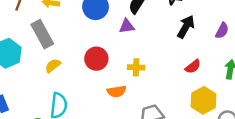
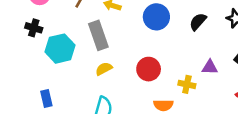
purple triangle: (127, 26) -> (210, 67), moved

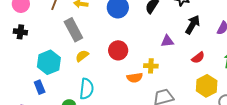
cyan hexagon: (60, 49) -> (49, 62), moved
yellow cross: (187, 84) -> (151, 66), moved

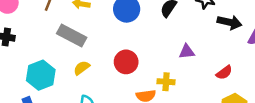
black arrow: (193, 25) -> (230, 22), moved, turned 72
gray rectangle: (73, 30) -> (72, 35), turned -35

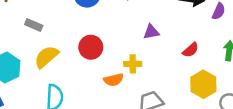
gray rectangle: (72, 35) -> (34, 25), size x0.6
yellow semicircle: (82, 68) -> (46, 57), size x1.5

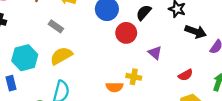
purple triangle: (151, 32) -> (155, 53), turned 40
red circle: (91, 47) -> (126, 33), moved

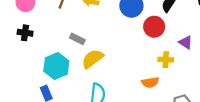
gray rectangle: (56, 26) -> (77, 39), moved
yellow cross: (134, 77) -> (166, 60), moved

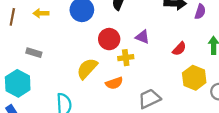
red circle: (154, 27) -> (109, 39), moved
yellow semicircle: (93, 59) -> (87, 69), moved

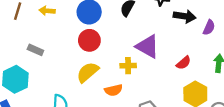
purple triangle: (143, 37) -> (148, 46), size x1.6
red circle: (109, 39) -> (89, 40), moved

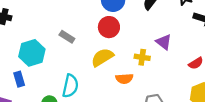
purple triangle: (148, 46) -> (164, 42), size x0.7
gray rectangle: (35, 50) -> (67, 37), moved

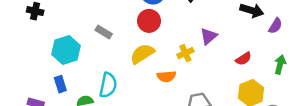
purple triangle: (164, 42) -> (209, 36), turned 42
yellow cross: (142, 57) -> (185, 53), turned -32
blue rectangle: (19, 79) -> (60, 84), moved

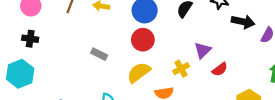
cyan hexagon: (66, 50) -> (20, 74), moved
red semicircle: (243, 59) -> (220, 69), moved

